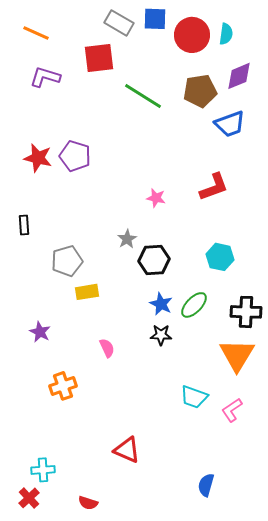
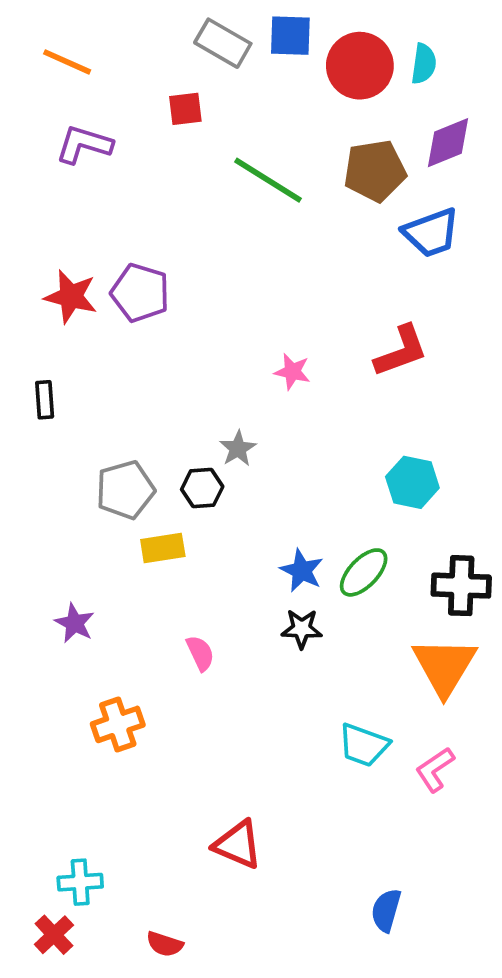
red square: (99, 58) -> (185, 109), size x0.6
black rectangle: (24, 225) -> (45, 400), moved
black hexagon: (154, 260) -> (202, 488), moved, size x0.7

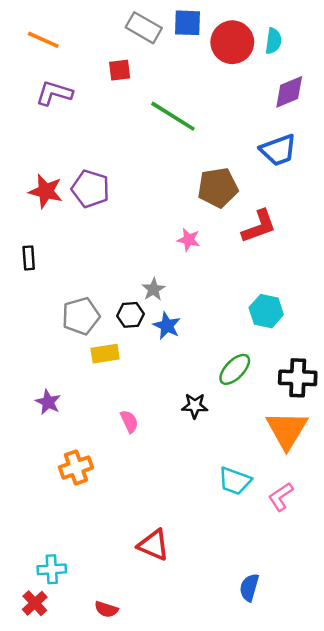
brown pentagon: (375, 171) -> (218, 188), moved
blue star: (302, 571) -> (167, 326), moved

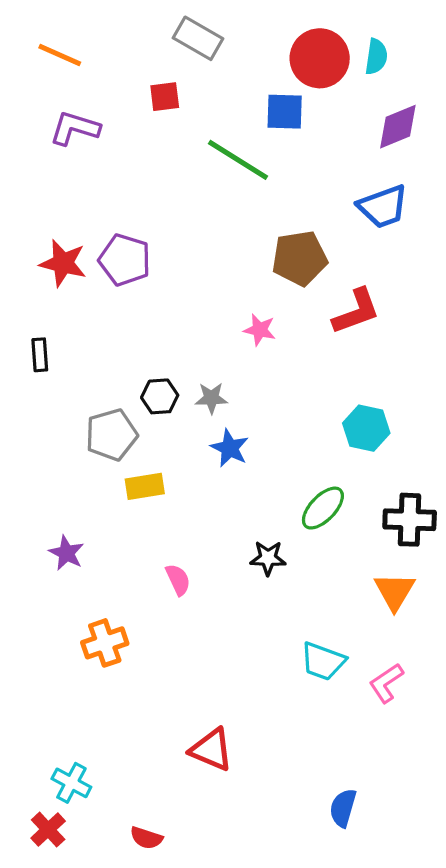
blue square: (187, 23) -> (285, 112), moved
gray star: (154, 289) -> (211, 398), turned 30
black hexagon: (130, 315) -> (160, 396), moved
orange triangle: (287, 430) -> (395, 591), size x0.7
cyan cross: (52, 569) -> (71, 783), turned 32

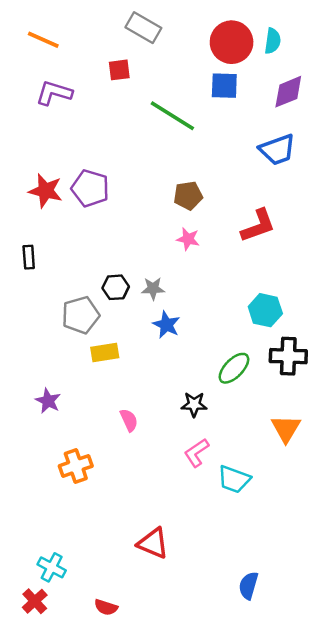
blue square: (285, 112) -> (224, 86), moved
brown pentagon: (300, 258) -> (188, 196), moved, size x0.7
black cross: (410, 520) -> (288, 356), moved
pink L-shape: (386, 683) -> (197, 453), moved

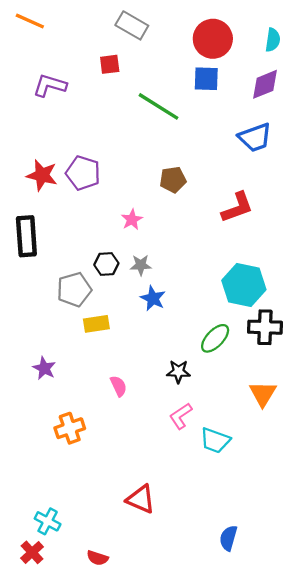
orange line: (43, 40) -> (30, 21), moved
cyan semicircle: (273, 41) -> (273, 40), moved
pink star: (188, 239) -> (132, 220), moved, turned 30
black rectangle: (29, 257) -> (26, 236), size x1.8
cyan hexagon: (265, 310) -> (244, 285), size x1.4

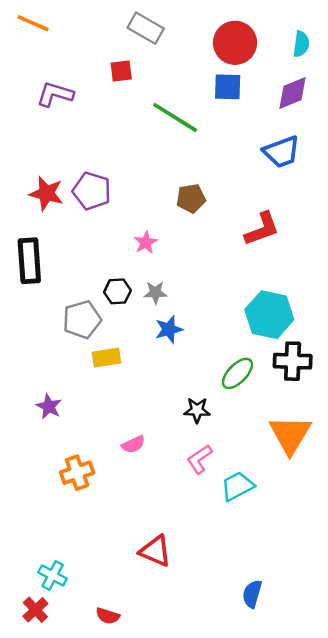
blue star: (153, 298) -> (169, 329), turned 30
pink semicircle: (119, 386) -> (133, 444), moved, turned 90
orange triangle: (263, 394) -> (290, 435), size x1.4
cyan trapezoid: (215, 440) -> (237, 486), turned 132

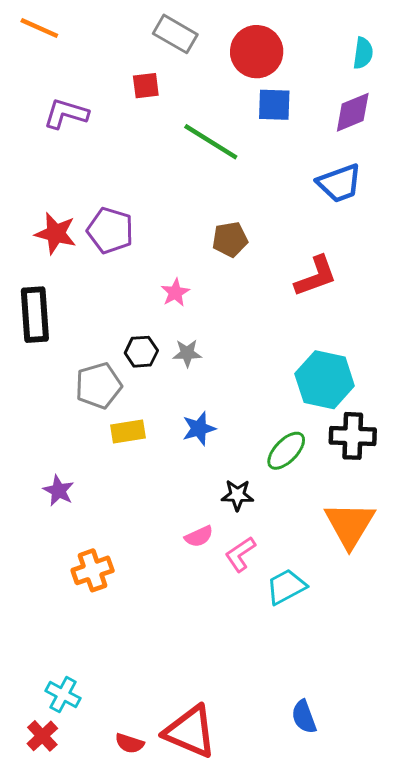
red circle: (235, 43) -> (257, 52), moved
blue star: (169, 329) -> (199, 429), moved
pink semicircle: (133, 444) -> (199, 536), moved
red triangle: (155, 551) -> (190, 732), moved, size x1.4
blue semicircle: (252, 594) -> (304, 717), turned -36

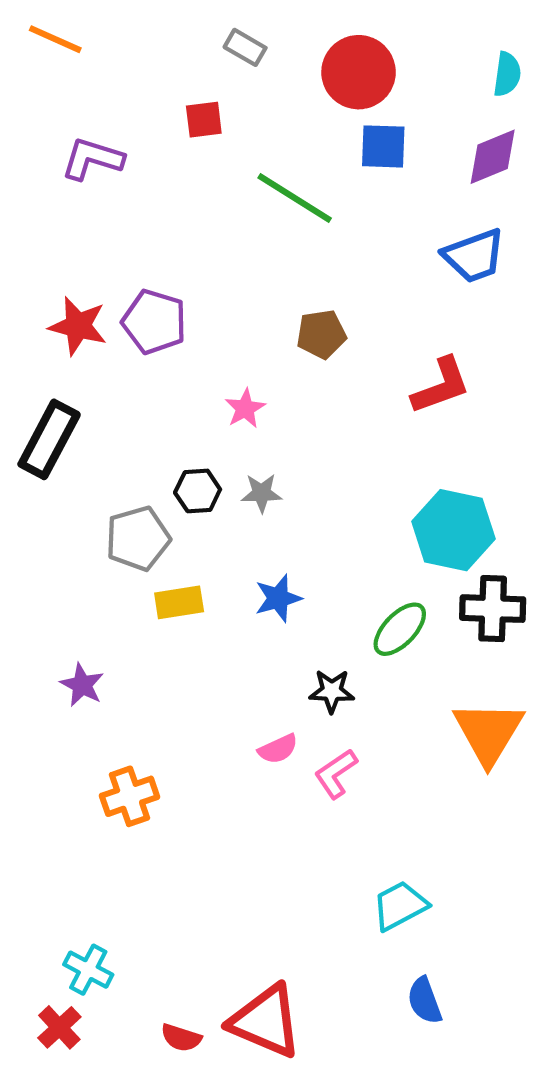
gray rectangle: (175, 34) -> (245, 47), size x0.7
black rectangle: (35, 315) -> (49, 439), turned 32
cyan trapezoid: (286, 587) -> (400, 906), moved

